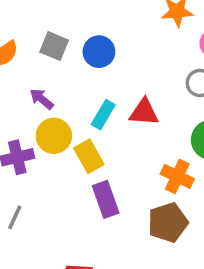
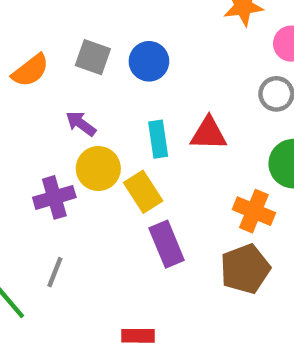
cyan rectangle: (103, 115) -> (158, 139), turned -36

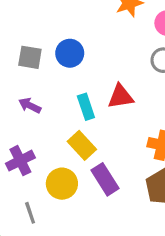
yellow circle: (98, 169) -> (62, 184), moved
gray line: (55, 272) -> (30, 213), turned -30

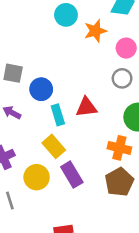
blue circle: (70, 53) -> (41, 89), moved

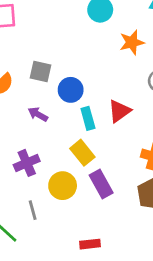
orange star: (95, 31) -> (132, 42), moved
red triangle: (86, 107) -> (119, 111), turned -30

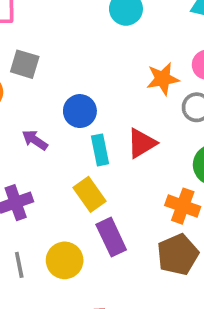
orange star: (132, 42) -> (163, 79), moved
gray square: (41, 71) -> (25, 64), moved
yellow circle: (63, 186) -> (65, 260), moved

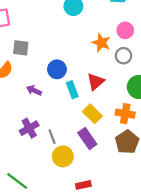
orange star: (163, 79) -> (101, 43), turned -30
yellow rectangle: (90, 194) -> (92, 114), moved
gray line: (19, 265) -> (52, 137), moved

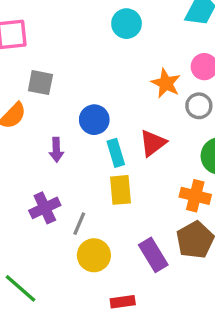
purple arrow: (34, 90) -> (56, 150), turned -120
yellow rectangle: (92, 114) -> (120, 190), moved, turned 36
gray line: (52, 137) -> (79, 224), turned 40
purple rectangle: (87, 138) -> (153, 255), moved

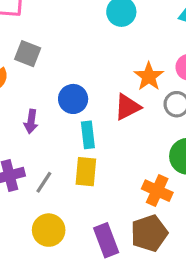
red triangle: (153, 143) -> (127, 107), moved
gray line: (79, 224) -> (44, 182), moved

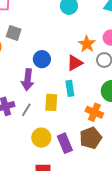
purple arrow: (31, 121) -> (28, 80), moved, size x1.5
cyan rectangle: (88, 135) -> (70, 88), moved
yellow circle: (49, 230) -> (41, 138), moved

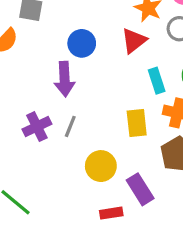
cyan rectangle: (70, 88) -> (157, 81), moved
yellow rectangle: (51, 102) -> (137, 123), moved
purple rectangle: (65, 143) -> (140, 189), moved

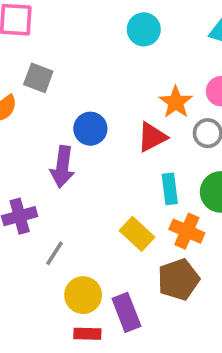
yellow rectangle: (137, 123) -> (137, 234), turned -52
gray line: (70, 126) -> (55, 253), moved
yellow circle: (101, 166) -> (83, 295), moved

